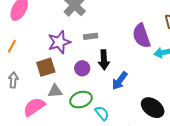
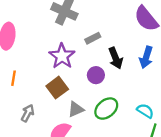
gray arrow: (13, 80) -> (28, 113), turned 42
blue arrow: (120, 81) -> (146, 57), moved
cyan semicircle: (102, 113) -> (145, 111), moved

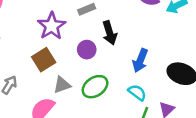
blue arrow: (146, 57) -> (140, 60), moved

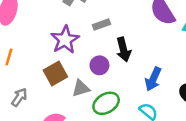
gray triangle: (62, 85) -> (81, 88), moved

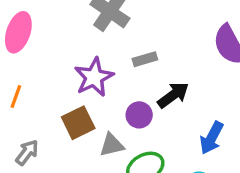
black arrow: (123, 49) -> (173, 95), turned -115

